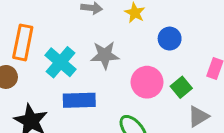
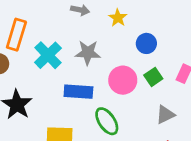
green square: (181, 87) -> (153, 77), moved
blue rectangle: (79, 100) -> (78, 92), moved

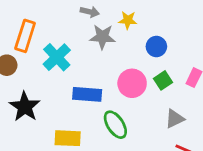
yellow star: (118, 18) -> (128, 20), turned -30
gray star: (88, 53) -> (102, 37), moved

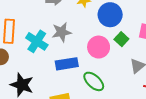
gray star: (102, 37) -> (62, 32), moved
blue circle: (156, 47) -> (110, 15), size x1.5

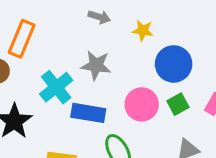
cyan cross: (37, 41) -> (56, 87), moved

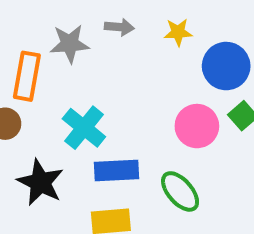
gray star: (96, 65) -> (70, 44), moved
blue rectangle: (88, 113) -> (116, 170), moved

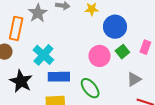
gray star: (70, 44) -> (38, 13), turned -30

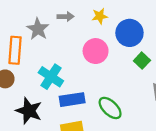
pink circle: (100, 56) -> (96, 51), moved

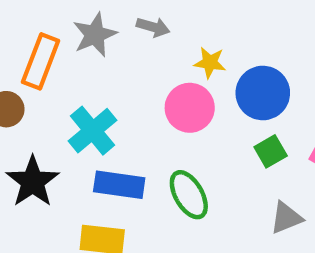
yellow star: (100, 16) -> (210, 63), moved
green ellipse: (110, 108) -> (189, 195), moved

